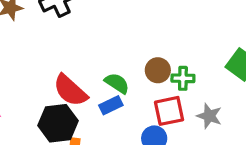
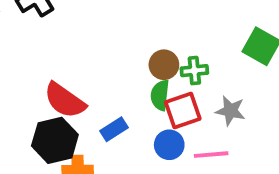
green semicircle: (117, 83) -> (160, 95), moved, turned -110
blue rectangle: (111, 105) -> (114, 129), moved

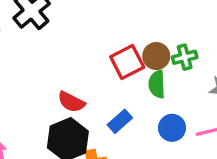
red semicircle: (65, 100) -> (71, 102), size x0.7
red square: (183, 111) -> (127, 62), moved

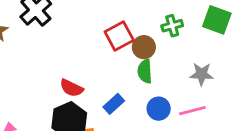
green cross: (185, 57) -> (172, 26), moved
red square: (127, 62) -> (119, 36), moved

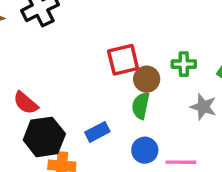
gray star: (202, 74) -> (203, 107), moved
red semicircle: (72, 88) -> (26, 103), moved

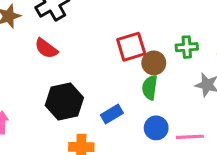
red semicircle: (26, 103) -> (46, 48), moved
black hexagon: (44, 137) -> (64, 102), moved

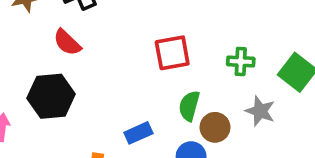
brown circle: (154, 63) -> (215, 127), moved
black hexagon: (64, 102) -> (51, 96), moved

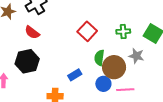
red square: (172, 53) -> (87, 31), turned -30
brown circle: (215, 127) -> (114, 67), size x1.5

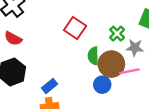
green cross: (123, 31) -> (117, 34), moved, turned -32
blue rectangle: (75, 75) -> (50, 86), moved
pink line: (125, 90) -> (129, 71), moved

